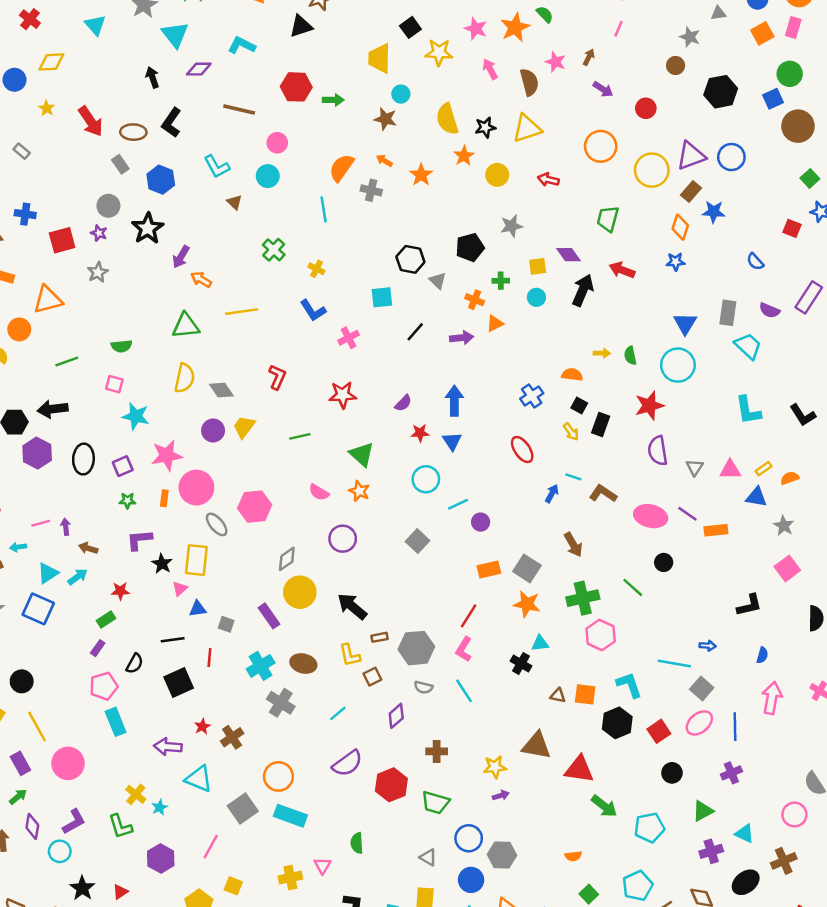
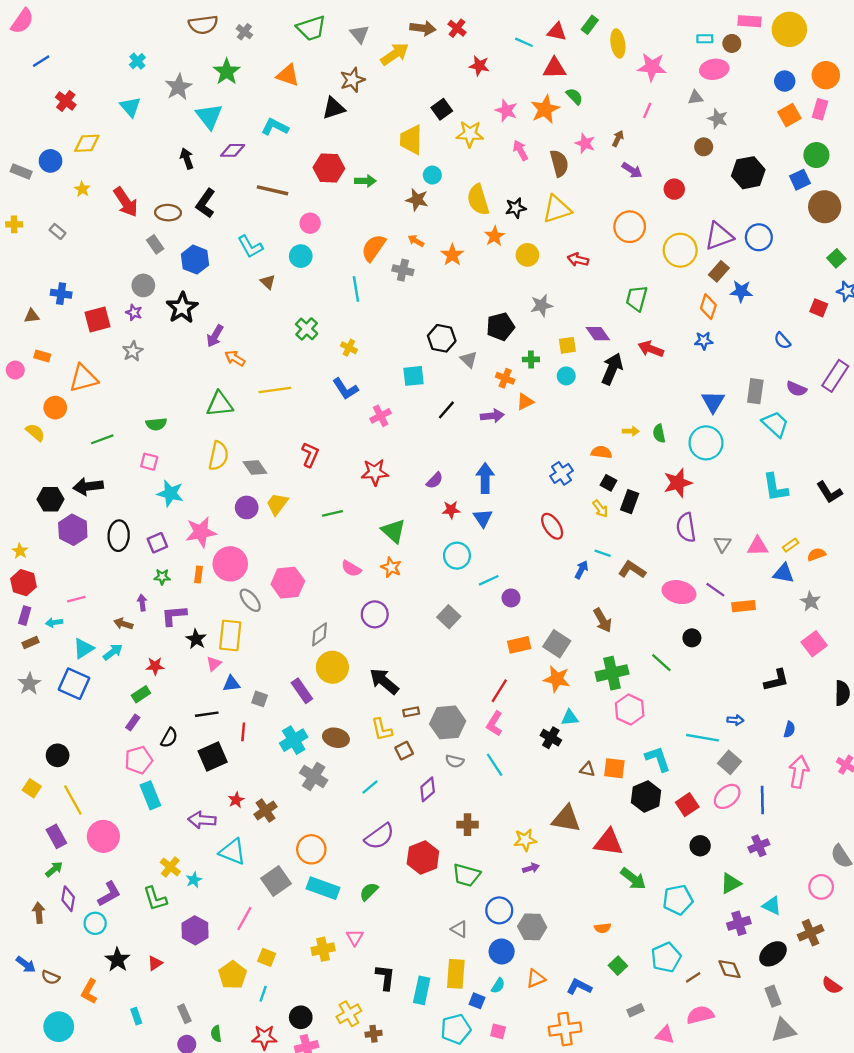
gray triangle: (718, 13) -> (695, 97), moved
purple arrow: (66, 527) -> (142, 603), moved
green semicircle: (357, 843) -> (369, 892), moved, turned 48

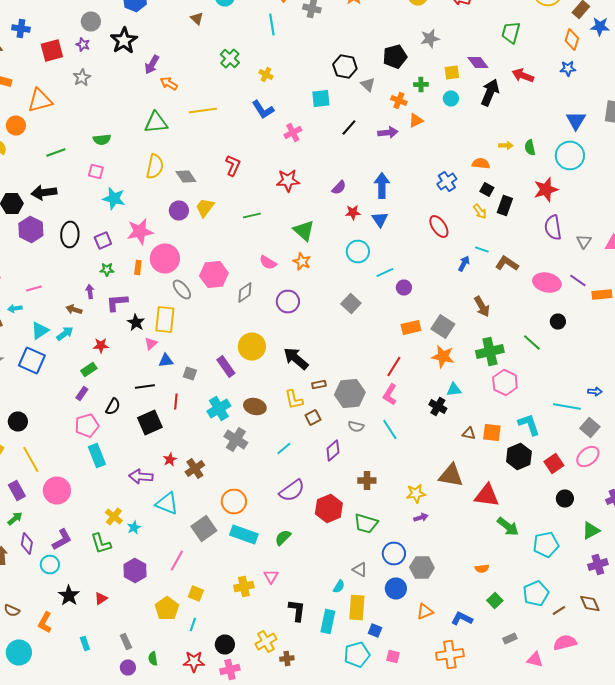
gray diamond: (320, 634) -> (245, 292), moved
cyan semicircle: (498, 986) -> (339, 586), moved

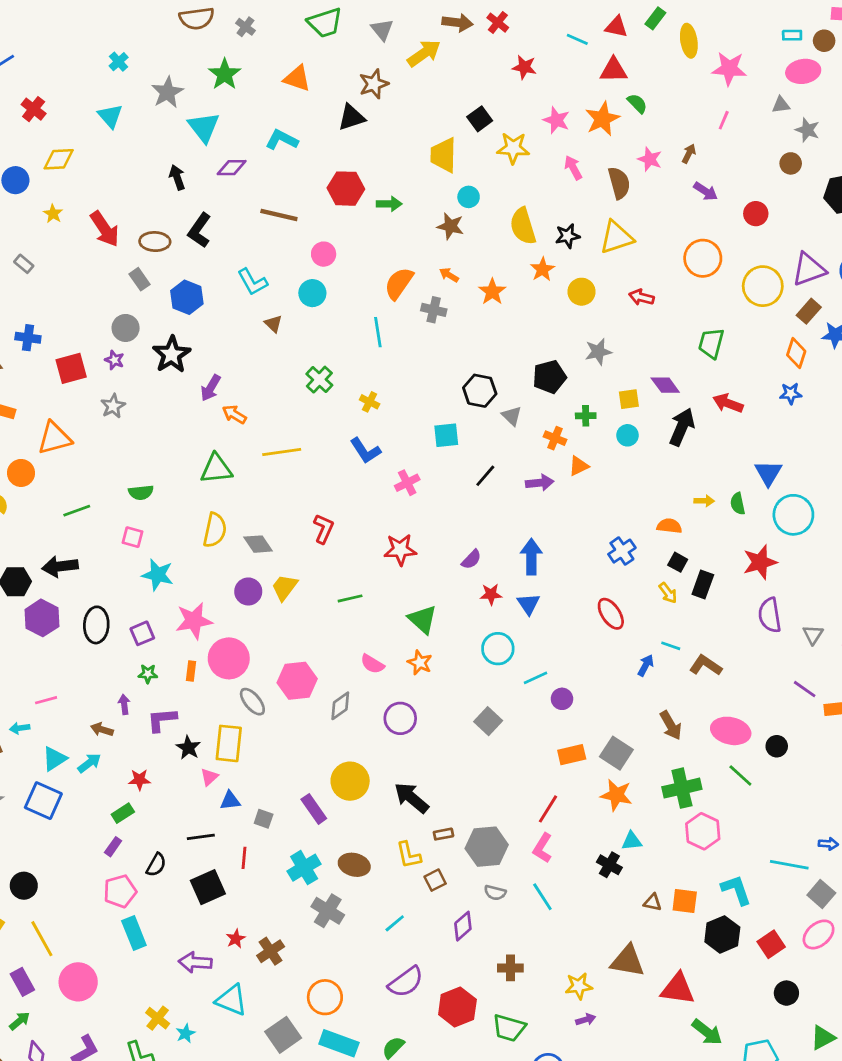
blue triangle: (576, 120) -> (768, 473), moved
pink ellipse: (547, 282) -> (731, 731), moved

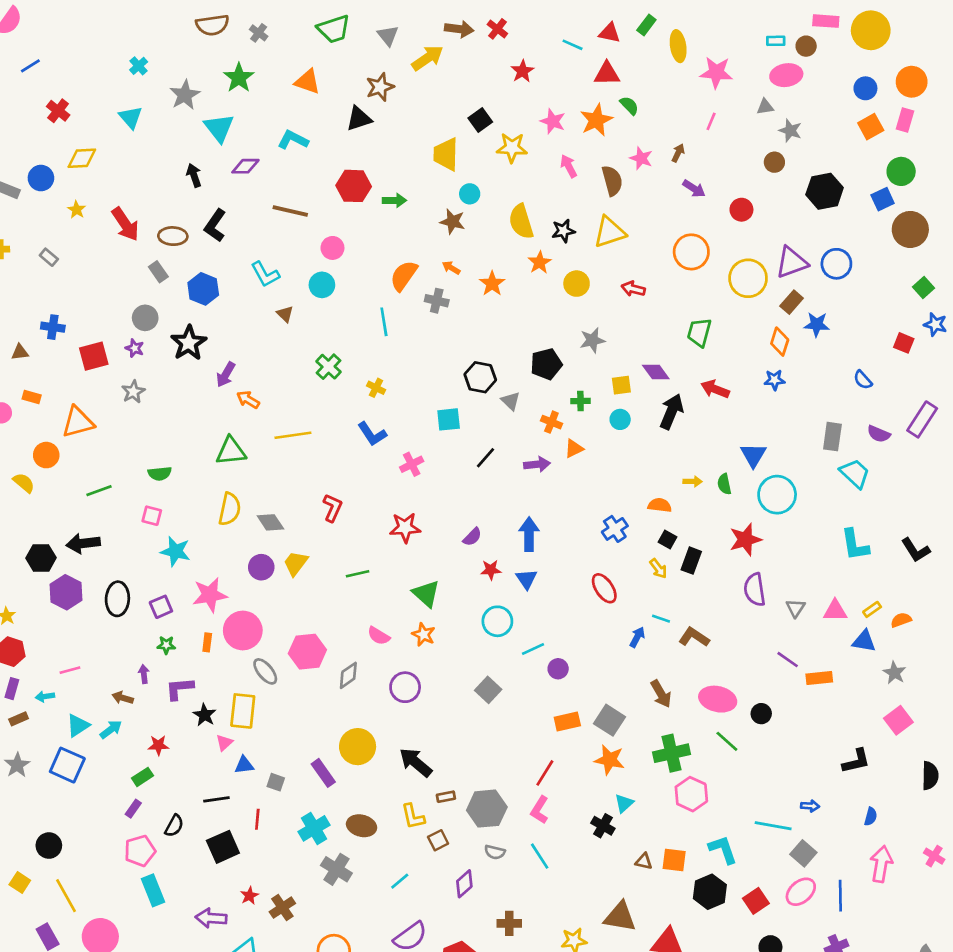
red star: (524, 67) -> (522, 71), turned 30
cyan triangle: (632, 841) -> (624, 803), turned -36

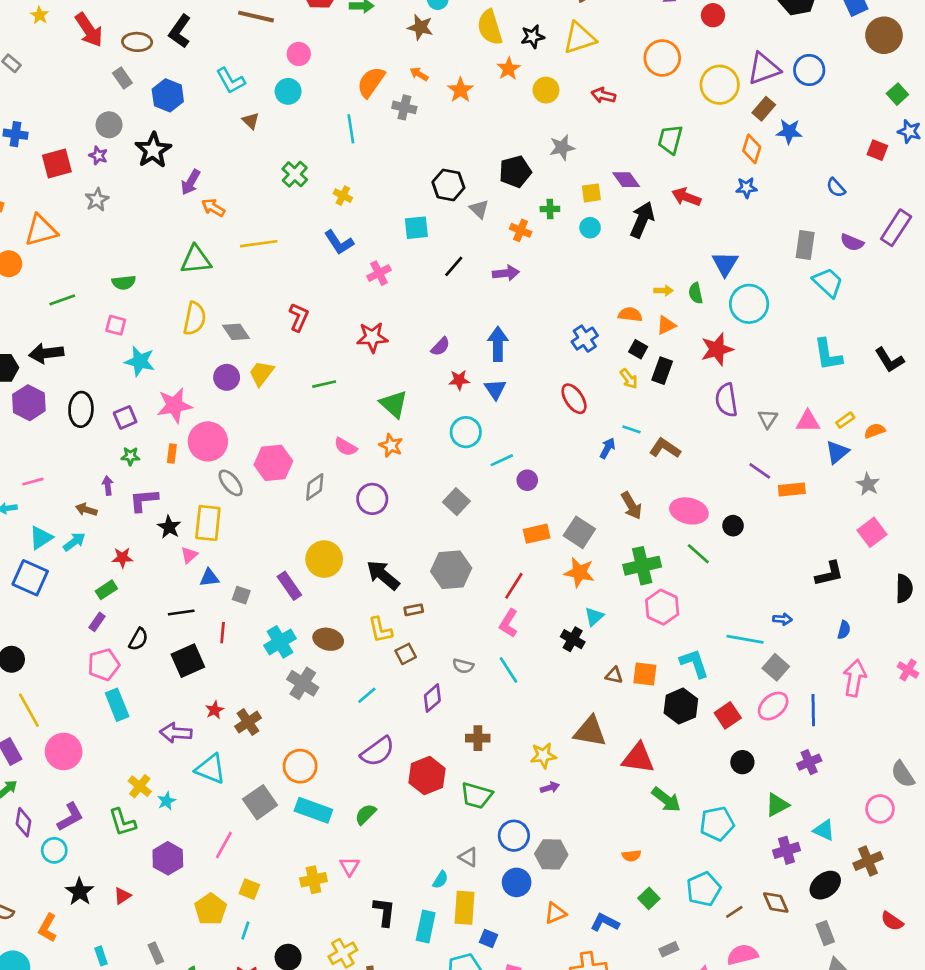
orange triangle: (574, 448) -> (666, 325), moved
blue triangle: (864, 641) -> (837, 452), turned -50
gray hexagon: (487, 809) -> (451, 570), moved

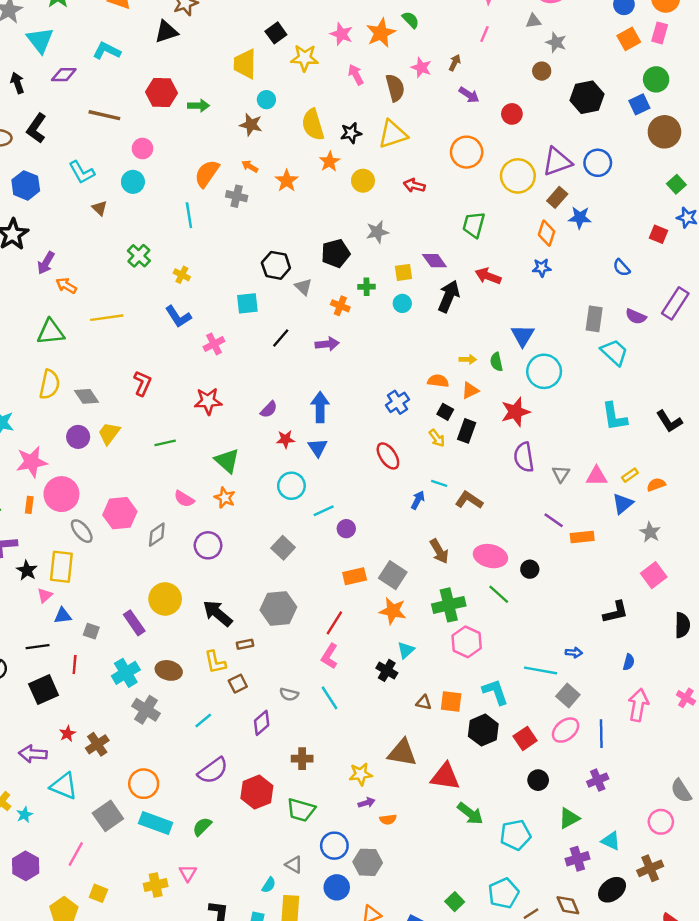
orange semicircle: (631, 856) -> (388, 819), moved

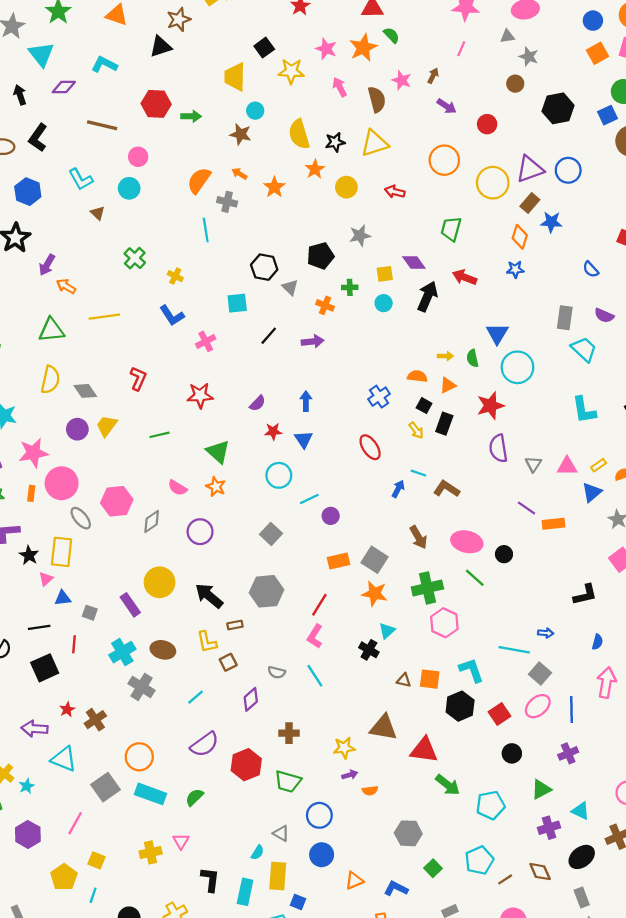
cyan line: (189, 215) -> (206, 230), moved
blue arrow: (320, 407) -> (306, 401), size x0.7
gray hexagon: (368, 862) -> (408, 833), moved

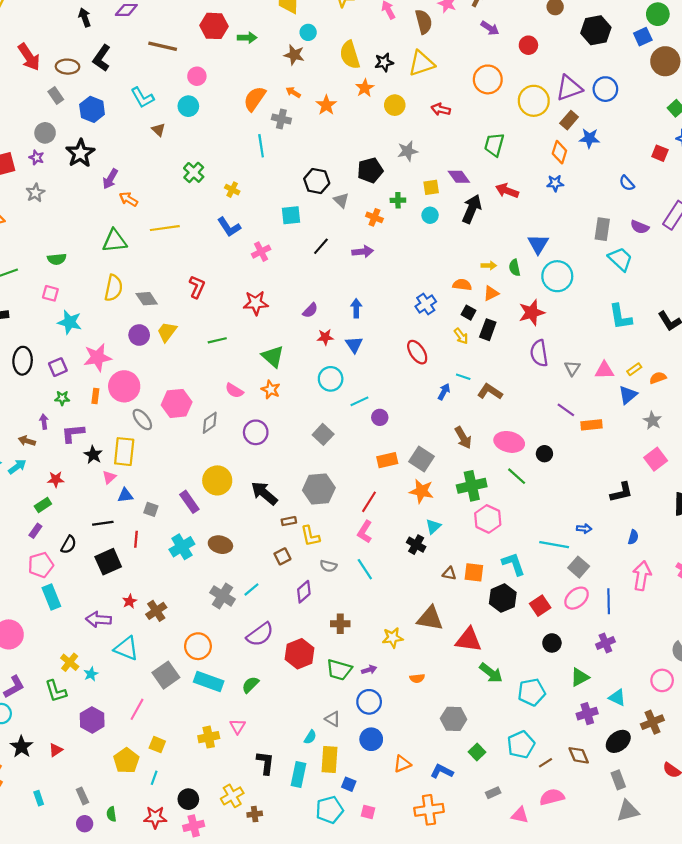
yellow L-shape: (207, 642) -> (310, 536), moved
gray cross: (142, 687) -> (223, 596), moved
purple arrow: (350, 775) -> (369, 670), moved

